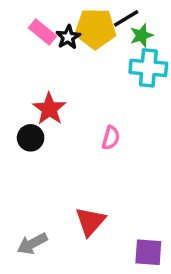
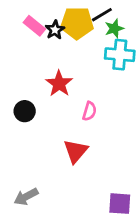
red star: (49, 109) -> (59, 84), moved
red triangle: (90, 221) -> (76, 151), moved

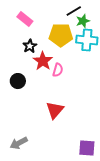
yellow pentagon: (77, 23) -> (61, 35), moved
black star: (55, 30) -> (30, 46), moved
pink semicircle: (89, 111) -> (58, 70), moved

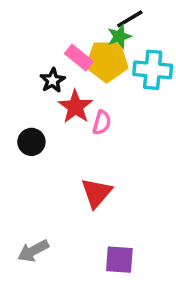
pink rectangle: (25, 19) -> (79, 58), moved
green star: (83, 21) -> (119, 36), moved
purple square: (87, 148) -> (119, 260), moved

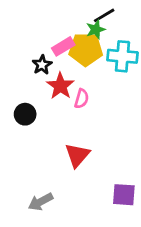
pink rectangle: (79, 58) -> (63, 46), turned -70
gray arrow: (33, 251) -> (41, 202), moved
purple square: (119, 260) -> (124, 195), moved

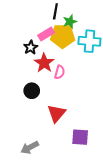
black line: (104, 15) -> (55, 11), moved, turned -49
black circle: (25, 114) -> (32, 91), moved
purple square: (124, 195) -> (80, 137), moved

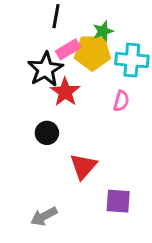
black line: (55, 11) -> (56, 16), moved
black star: (31, 47) -> (45, 69), size x1.6
pink semicircle: (60, 72) -> (121, 101), moved

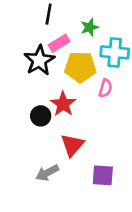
yellow pentagon: (92, 52) -> (80, 67), moved
red star: (65, 92) -> (63, 104), moved
gray arrow: (44, 216) -> (47, 173), moved

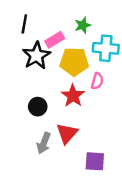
black line: (49, 14) -> (24, 24), moved
red star: (63, 104) -> (73, 96), moved
gray arrow: (47, 173) -> (44, 143), moved, turned -40

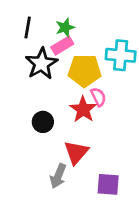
green star: (83, 25) -> (65, 28), moved
pink semicircle: (97, 81) -> (98, 97), moved, turned -42
gray arrow: (44, 143) -> (58, 176), moved

